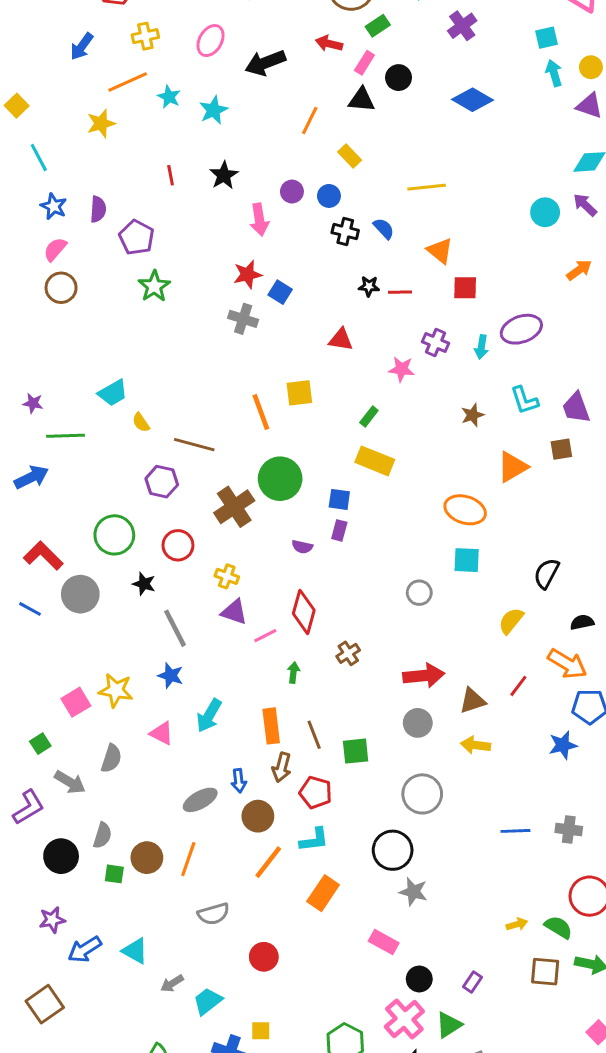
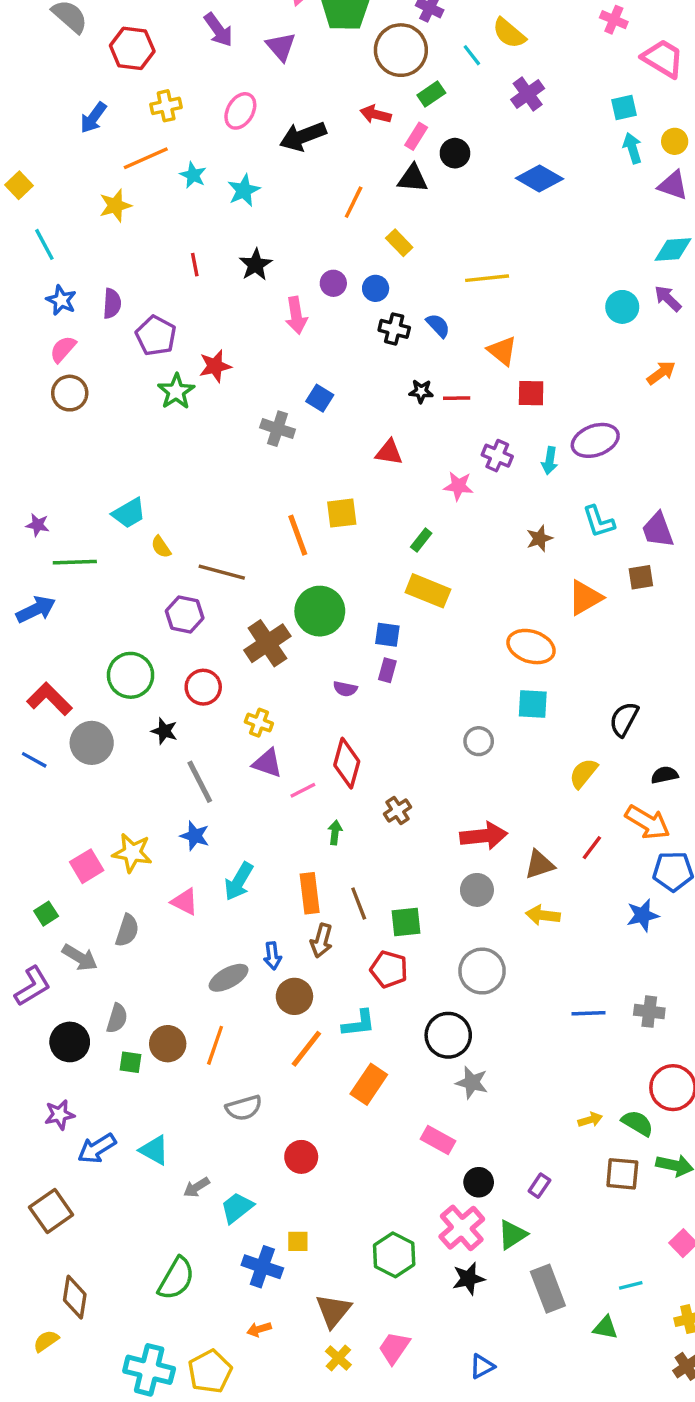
red star: (248, 274) -> (215, 366), moved
red pentagon: (316, 792) -> (389, 969), moved

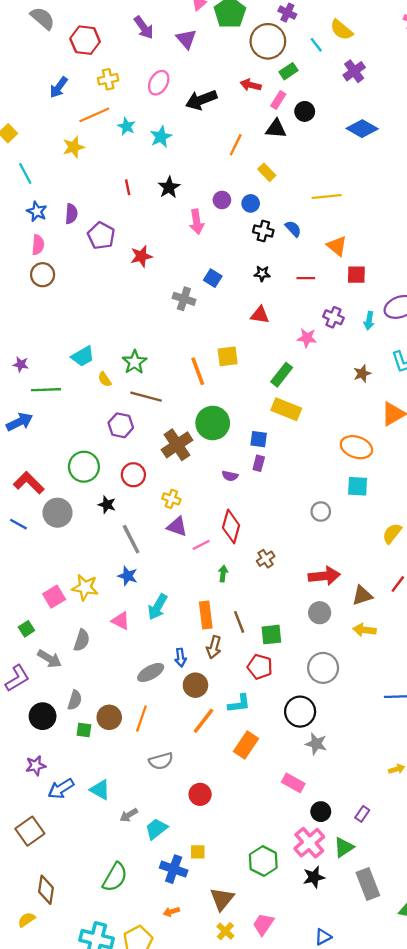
pink semicircle: (63, 349) -> (38, 245), turned 144
green star: (176, 391) -> (135, 362), moved
black star: (421, 391) -> (262, 274), moved
green rectangle: (421, 540) -> (282, 375), size x1.5

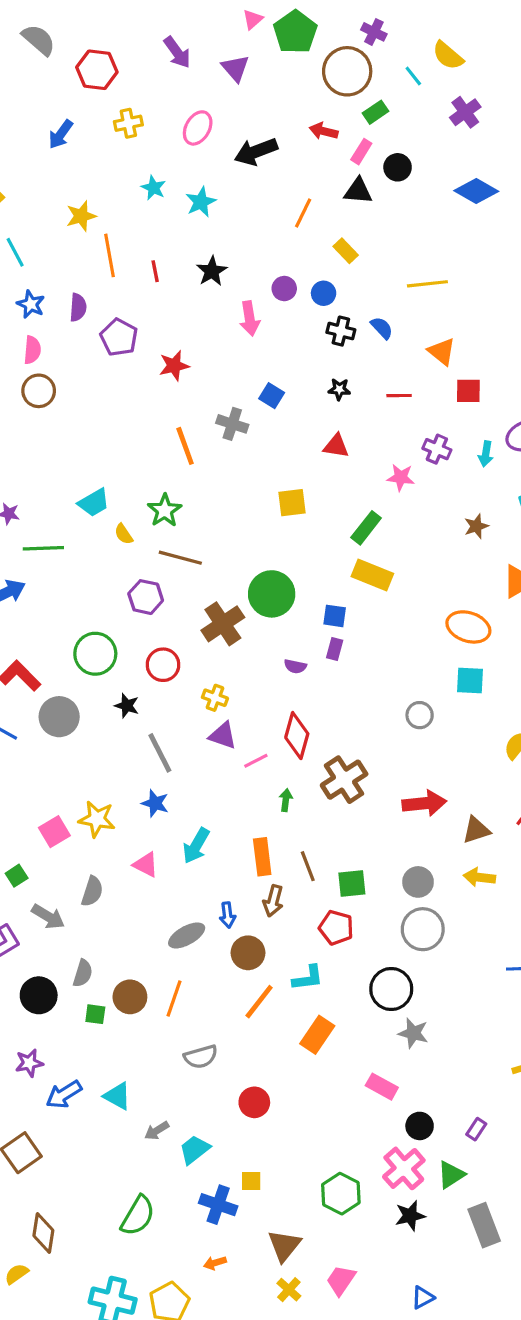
orange line: (94, 115) -> (109, 255), moved, turned -76
orange line: (198, 371) -> (185, 446), moved
brown cross: (266, 559) -> (344, 780), size x1.8
gray circle: (320, 613) -> (418, 882), moved

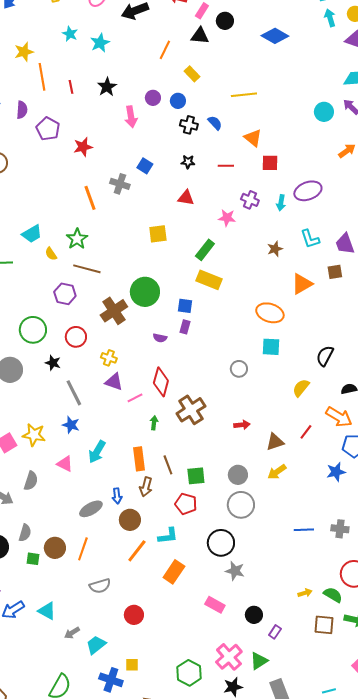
red arrow: (424, 803) -> (242, 425), size x0.6
yellow arrow: (479, 877) -> (277, 472), turned -42
black circle: (420, 1126) -> (254, 615), moved

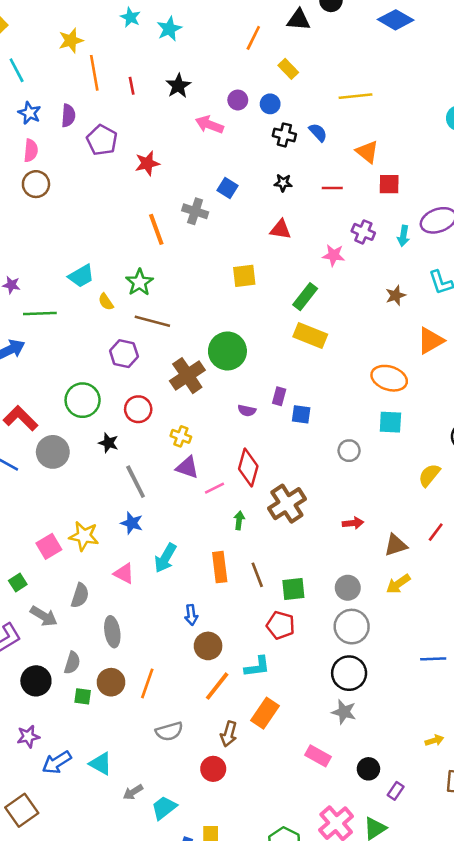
pink arrow: (131, 117) -> (209, 125), turned 120
blue square: (185, 306) -> (301, 414), moved
brown arrow: (146, 487) -> (229, 734), moved
gray ellipse: (91, 509) -> (112, 632), moved, turned -70
black circle: (221, 543) -> (349, 673), moved

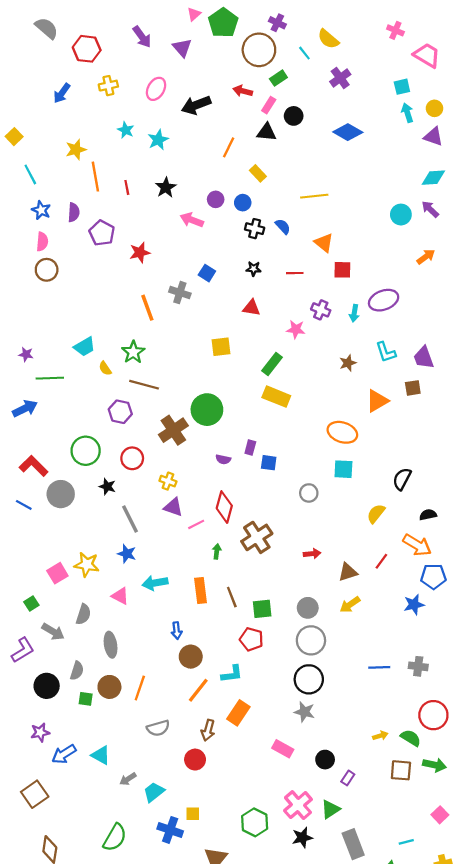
cyan arrow: (165, 558) -> (155, 583), turned 50

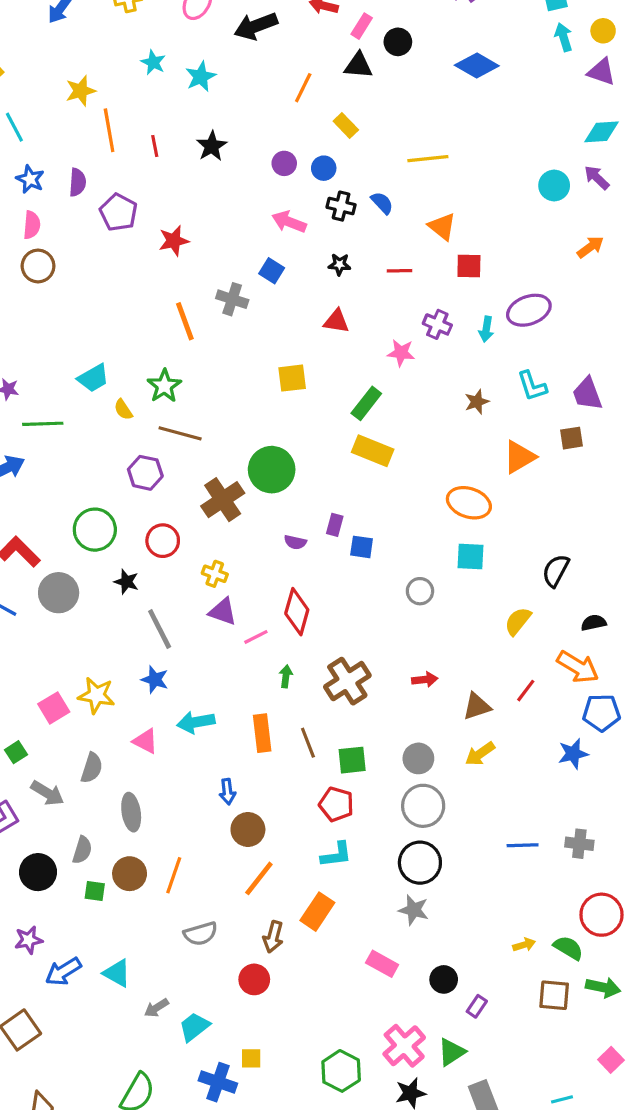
pink arrow: (192, 220) -> (289, 222), moved
brown cross: (257, 537) -> (347, 681), moved
cyan L-shape: (232, 674) -> (336, 855), moved

